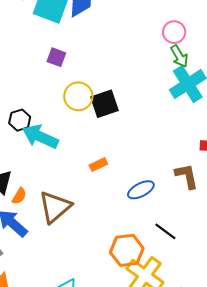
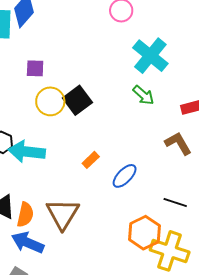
green arrow: (179, 56) -> (143, 95), moved
purple square: (56, 57) -> (35, 68), moved
blue ellipse: (141, 190) -> (125, 176), moved
orange semicircle: (19, 196) -> (25, 215), size x1.4

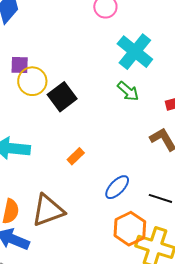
yellow circle: (50, 101) -> (32, 81), moved
blue ellipse: (125, 176) -> (117, 187), moved
brown triangle: (63, 214) -> (48, 210), turned 39

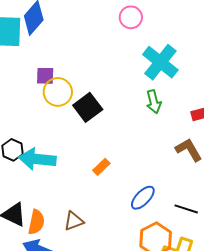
green arrow: (128, 91) -> (154, 102), turned 35
brown triangle: (48, 210) -> (74, 221), size x0.6

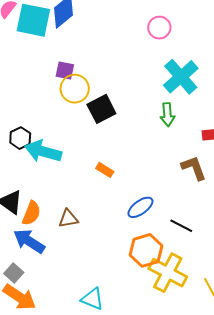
orange rectangle: (101, 167) -> (105, 170), turned 66

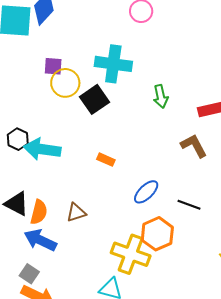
cyan cross: (181, 77) -> (113, 64), moved, turned -33
yellow cross: (168, 273) -> (131, 254), moved

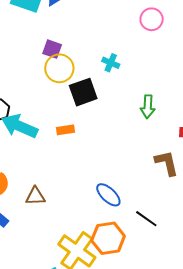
cyan cross: (113, 64) -> (111, 63), size x0.5
orange rectangle: (106, 160) -> (65, 130), moved, turned -48
blue ellipse: (146, 192) -> (108, 195), turned 72

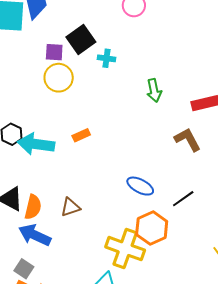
purple square: (52, 49) -> (54, 52), moved
black square: (83, 92) -> (81, 40), moved
black line: (146, 219) -> (183, 199), turned -55

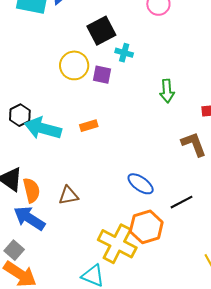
purple square: (54, 52) -> (102, 75), moved
orange semicircle: (33, 207) -> (31, 190), turned -35

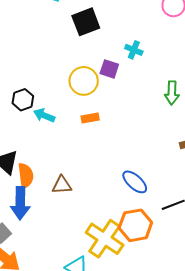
black square: (101, 31) -> (86, 22), moved
yellow circle: (74, 65) -> (84, 81), moved
cyan arrow: (43, 128) -> (44, 115), size x0.6
blue arrow: (29, 218) -> (20, 203), turned -128

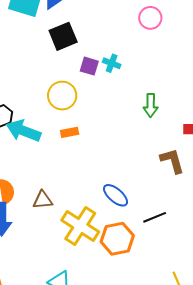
purple square: (109, 69) -> (89, 66), moved
cyan arrow: (44, 115) -> (23, 131), size x1.6
yellow cross: (105, 239) -> (80, 226), moved

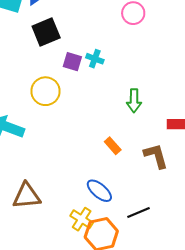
orange rectangle: (70, 132) -> (113, 146), moved, turned 60
brown triangle: (43, 200) -> (27, 196), size x1.4
yellow cross: (80, 226) -> (82, 219), moved, size x0.6

